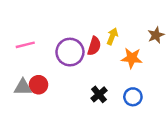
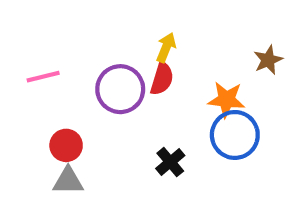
yellow arrow: (112, 36) -> (166, 47), moved
gray triangle: (23, 87) -> (68, 181), moved
blue circle: (133, 97) -> (235, 135), moved, size x1.5

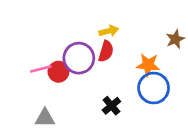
yellow arrow: (166, 47) -> (109, 31), turned 54
pink line: (43, 77) -> (41, 69), moved
red circle: (66, 145) -> (58, 72), moved

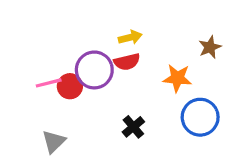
red semicircle: (106, 51) -> (127, 62), turned 60
blue circle: (154, 88) -> (200, 117), moved
gray triangle: (45, 118) -> (54, 142), turned -45

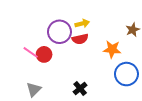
purple circle: (94, 70) -> (59, 32), moved
pink line: (49, 83) -> (31, 52), turned 49
black cross: (133, 127) -> (80, 88), moved

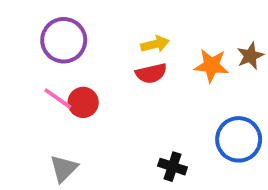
purple circle: (59, 32) -> (64, 40), moved
orange star: (112, 49) -> (211, 66), moved
black cross: (80, 88) -> (173, 167), moved, turned -32

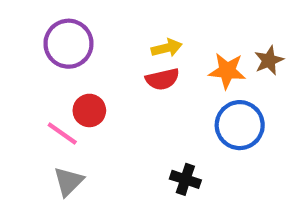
pink line: (58, 99) -> (62, 133), moved
blue circle: (239, 139) -> (240, 125), moved

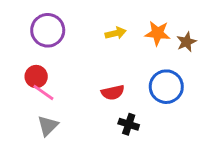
orange star: (227, 71) -> (158, 33), moved
red semicircle: (162, 79) -> (113, 92), moved
red circle: (89, 110) -> (36, 77), moved

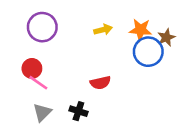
blue circle: (166, 87) -> (148, 52), moved
black cross: (129, 124) -> (78, 111), moved

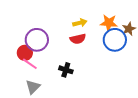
purple circle: (42, 27) -> (37, 40), moved
red semicircle: (100, 83) -> (78, 39), moved
black cross: (78, 111) -> (66, 70), moved

